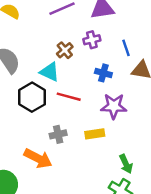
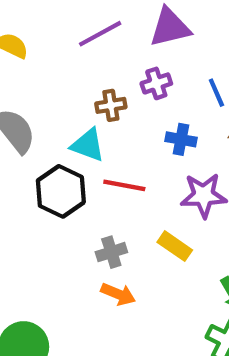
brown cross: (65, 50) -> (111, 105), turned 35
yellow rectangle: (95, 134) -> (175, 246), turned 48
orange arrow: (38, 158) -> (118, 294), moved, size x0.7

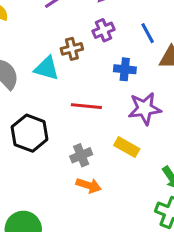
cyan triangle: (88, 145) -> (47, 68), moved
black hexagon: (61, 191) -> (30, 133), moved

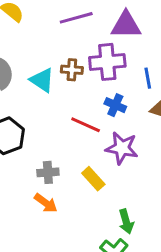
purple cross: (103, 30) -> (107, 62), size x1.6
red line: (86, 106) -> (86, 125), moved

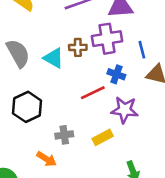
red line: (86, 125) -> (93, 93), turned -45
yellow rectangle: (93, 179) -> (103, 137), turned -72
orange arrow: (46, 203) -> (46, 159), moved

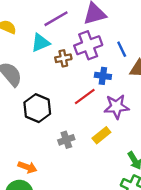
cyan triangle: (54, 58) -> (41, 43), moved, turned -42
black hexagon: (27, 107) -> (37, 108), moved
orange arrow: (46, 159) -> (27, 167), moved

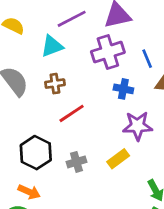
brown cross: (63, 58) -> (55, 84), moved
red line: (85, 97) -> (72, 113), moved
black hexagon: (37, 108) -> (36, 153), moved

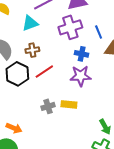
purple star: (138, 126) -> (81, 76), moved
black hexagon: (36, 153) -> (17, 74), moved
yellow rectangle: (118, 159) -> (69, 104), moved, turned 42

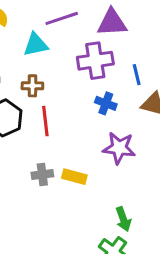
red line: (44, 72) -> (45, 121), turned -72
purple star: (81, 76) -> (119, 148), moved

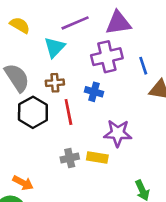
cyan triangle: (36, 45) -> (55, 47), turned -30
blue cross: (106, 103) -> (94, 92), moved
purple star: (119, 148) -> (118, 133), moved

